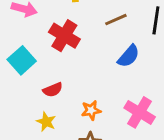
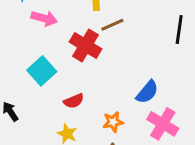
brown line: (116, 20) -> (112, 25), moved
blue semicircle: (129, 56) -> (147, 92), moved

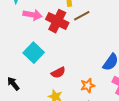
red cross: (85, 45) -> (57, 21), moved

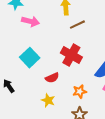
red cross: (57, 21) -> (71, 55), moved

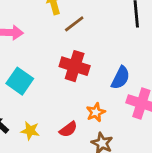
red semicircle: (52, 78) -> (68, 129), moved
yellow star: (48, 100) -> (30, 131), moved

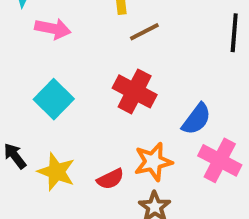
orange star: (96, 112) -> (153, 162), size x1.4
yellow star: (30, 131) -> (56, 172), size x1.4

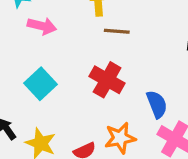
brown line: (144, 32) -> (117, 31), turned 30
blue semicircle: (196, 119) -> (157, 104), turned -60

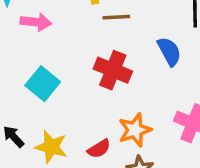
blue semicircle: (157, 104) -> (169, 51), moved

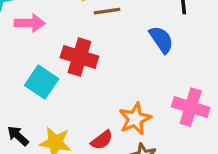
red cross: (113, 70) -> (79, 57), moved

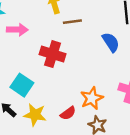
cyan square: (42, 82) -> (22, 85), moved

